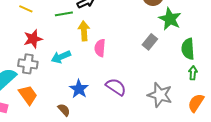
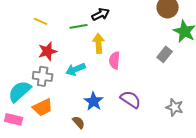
orange trapezoid: (28, 95) -> (43, 107), turned 100
gray star: (160, 95) -> (175, 107), size x0.7

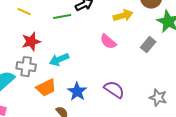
yellow arrow: (99, 43) -> (123, 16), moved, turned 78
pink semicircle: (115, 60) -> (108, 42), moved, turned -54
orange trapezoid: (43, 107) -> (46, 88), moved

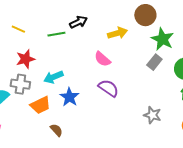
gray rectangle: (148, 45) -> (154, 62), moved
purple semicircle: (114, 90) -> (108, 88), moved
blue star: (77, 92) -> (69, 97), moved

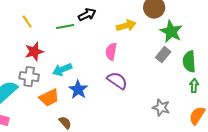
yellow line: (18, 29) -> (27, 22), turned 32
pink semicircle: (102, 59) -> (111, 52), turned 60

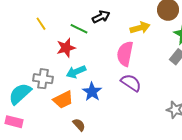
green line: (65, 27) -> (79, 29), turned 36
red star: (34, 52) -> (66, 48), moved
pink semicircle: (111, 52) -> (125, 54), size x1.4

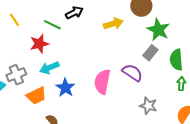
pink semicircle: (125, 54) -> (102, 82), moved
gray cross: (43, 79) -> (16, 75), turned -30
purple semicircle: (131, 83) -> (132, 73), moved

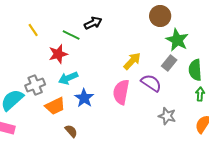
yellow arrow: (113, 24) -> (132, 61), moved, turned -30

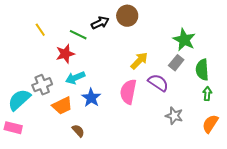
brown circle: (160, 16) -> (127, 16), moved

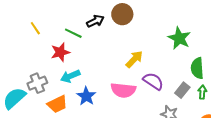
gray rectangle: (176, 63) -> (182, 90), moved
pink semicircle: (128, 92) -> (123, 90), turned -95

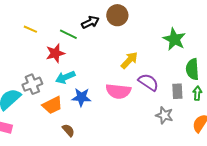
yellow line: (35, 28) -> (30, 29), turned -32
gray rectangle: (182, 90) -> (177, 91), turned -42
blue star: (86, 96) -> (81, 97), turned -30

